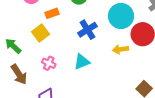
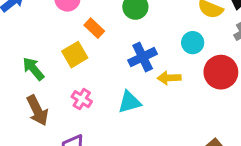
orange rectangle: (52, 13) -> (94, 28), turned 56
cyan circle: (121, 16) -> (193, 43), size x0.6
yellow arrow: (121, 49) -> (169, 78), moved

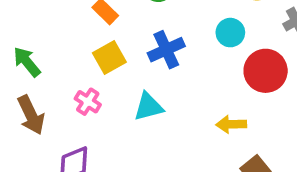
yellow square: (75, 55) -> (109, 57), moved
yellow arrow: (169, 78) -> (231, 124), moved

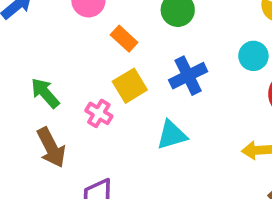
pink cross: (88, 102) -> (99, 113), moved

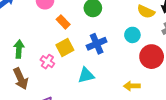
green arrow: (45, 93) -> (19, 49), turned 42

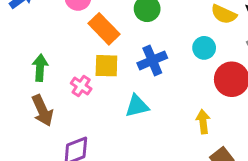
orange rectangle: (63, 22) -> (104, 29), size x1.5
yellow square: (65, 47) -> (106, 66), turned 30
yellow arrow: (132, 86) -> (203, 122), turned 84

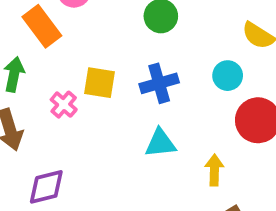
orange rectangle: (104, 29) -> (42, 26), moved
cyan triangle: (137, 106) -> (160, 143), moved

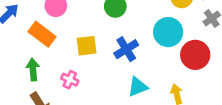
cyan circle: (228, 76) -> (168, 32), size x1.5
yellow square: (99, 83) -> (87, 46), moved

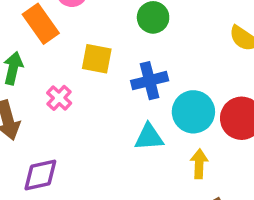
cyan circle: (168, 32) -> (193, 112), moved

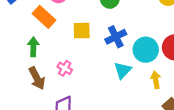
pink cross: (59, 98) -> (65, 68), moved
cyan triangle: (149, 137) -> (123, 70), turned -30

